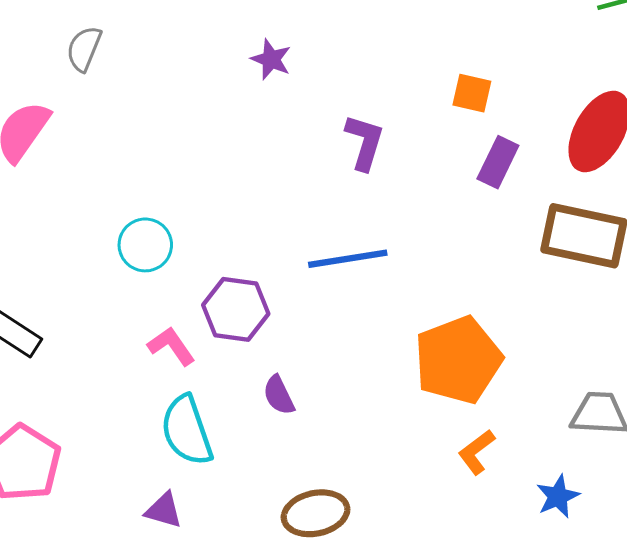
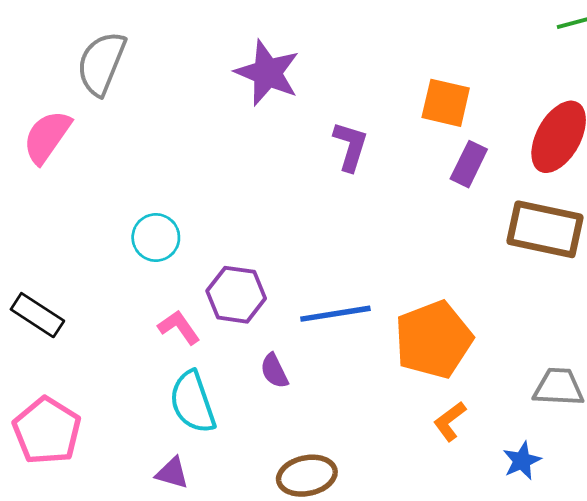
gray semicircle: (84, 49) -> (101, 63), size x1.6
purple star: (271, 59) -> (267, 73), size x1.8
orange square: (472, 93) -> (446, 103), size x1.4
blue line: (348, 259) -> (335, 314), moved

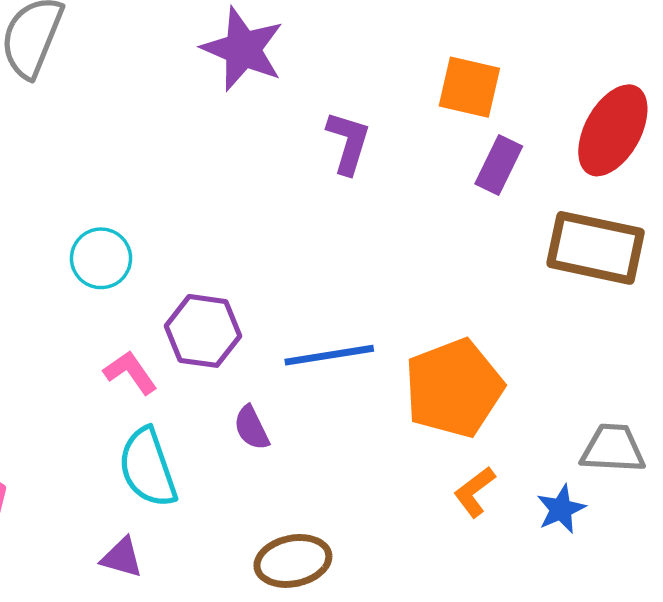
blue star: (522, 461) -> (561, 509), moved

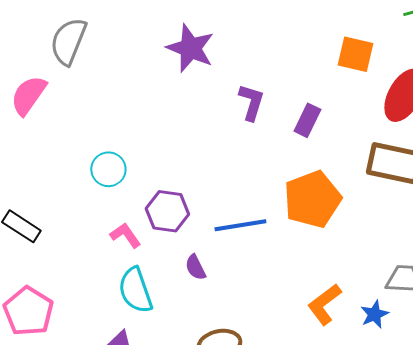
orange square: (469, 87) -> (355, 54), moved
purple rectangle: (499, 165) -> (307, 120), moved
orange pentagon: (454, 388) -> (312, 199), moved
orange L-shape: (475, 492) -> (324, 304), size x1.4

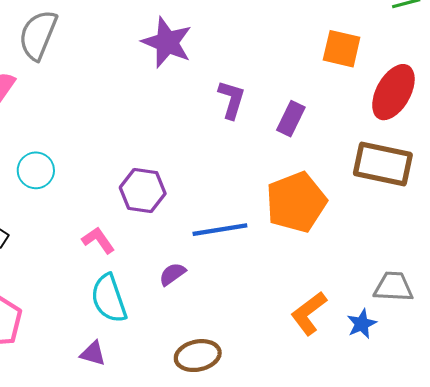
cyan circle: (108, 169) -> (36, 170), moved
purple hexagon: (167, 211) -> (143, 190), moved
purple semicircle: (195, 267) -> (172, 274), turned 80

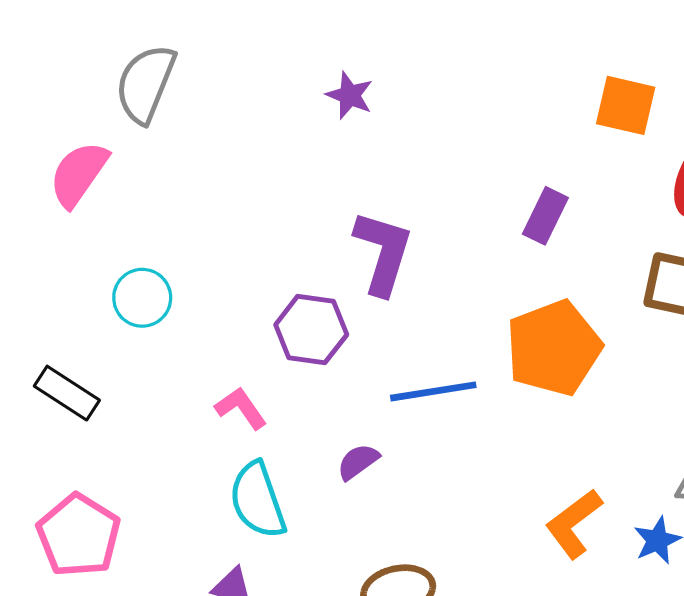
purple star: (167, 42) -> (350, 95), size x0.6
purple L-shape: (232, 100) -> (383, 253), moved, size x1.4

